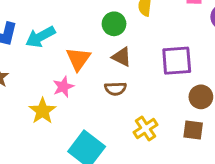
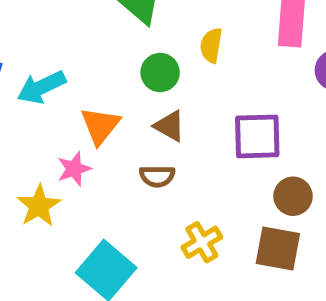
brown square: (193, 130) -> (278, 248), size x1.4

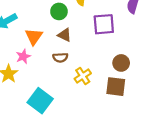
purple square: (257, 136) -> (104, 24), moved
yellow cross: (202, 242) -> (83, 76), moved

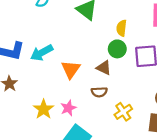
green circle: (59, 11) -> (117, 49), moved
pink star: (23, 56) -> (68, 108), moved

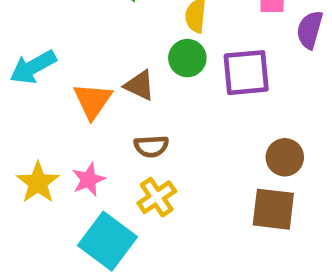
brown triangle: (104, 68) -> (140, 85), moved
yellow cross: (123, 112) -> (157, 197), moved

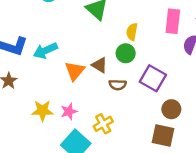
purple square: (246, 73) -> (153, 78), moved, turned 30
brown semicircle: (151, 146) -> (118, 85), moved
yellow star: (38, 183) -> (42, 111), turned 30

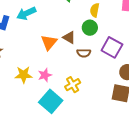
cyan arrow: (45, 51) -> (26, 13), moved

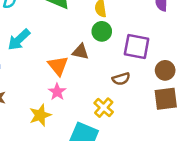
brown semicircle: (84, 53) -> (121, 79), moved
pink star: (45, 75) -> (57, 92), moved

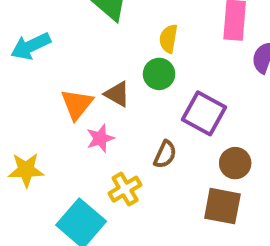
brown semicircle: (121, 79) -> (165, 154), turned -66
pink star: (57, 92) -> (100, 138), moved

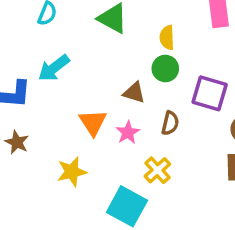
orange triangle: (77, 104) -> (93, 122), moved
brown semicircle: (165, 154) -> (170, 123), moved

